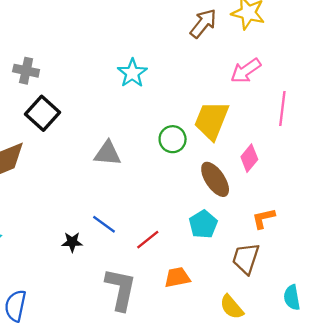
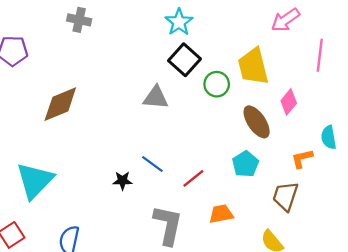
black square: (43, 113) -> (185, 60), moved
yellow trapezoid: (212, 120) -> (253, 66), turned -36
cyan semicircle: (292, 297) -> (329, 137), moved

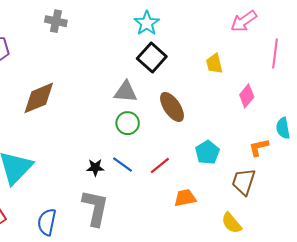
yellow trapezoid: (253, 66) -> (214, 64), size x0.6
green circle: (217, 84) -> (128, 123), moved
brown ellipse: (257, 122) -> (172, 107), moved
blue line: (152, 164) -> (123, 164), moved
gray L-shape: (168, 225) -> (95, 208), moved

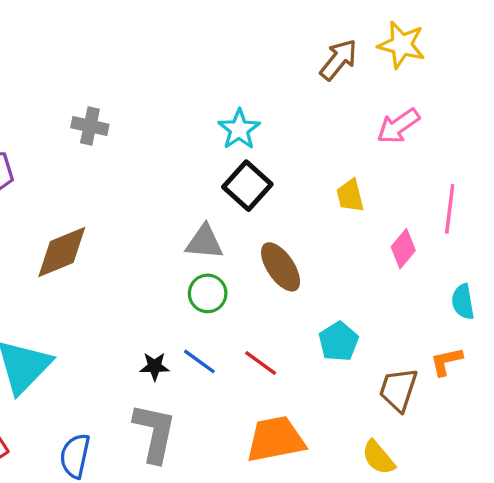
pink line: (275, 53) -> (450, 209), moved
orange L-shape: (259, 147) -> (446, 361), moved
red line: (160, 165) -> (261, 363), turned 75
orange trapezoid: (185, 198) -> (276, 439), moved, size x1.6

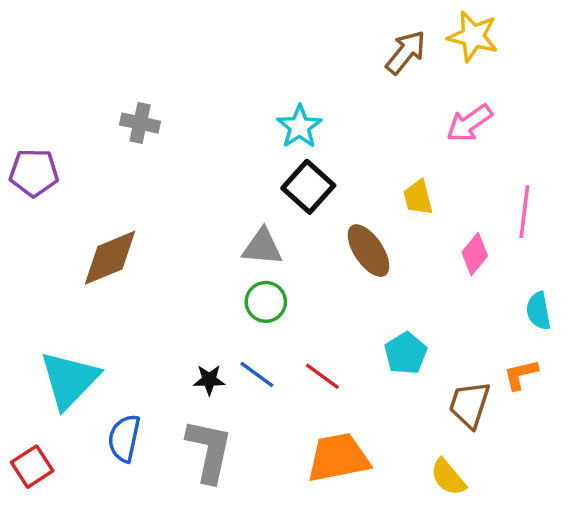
brown ellipse: (281, 267) -> (368, 251), moved
blue semicircle: (75, 456) -> (124, 438), moved

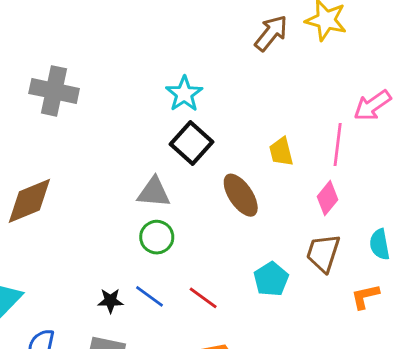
gray cross: (140, 123) -> (54, 91), size x1.5
pink arrow: (469, 123) -> (372, 105), moved
pink line: (524, 212) -> (338, 144), moved
brown trapezoid: (469, 405) -> (323, 253), moved

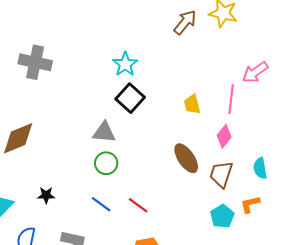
brown ellipse: (241, 195) -> (186, 158), moved
cyan pentagon: (271, 279) -> (222, 216), moved
black star: (110, 301) -> (46, 195), moved

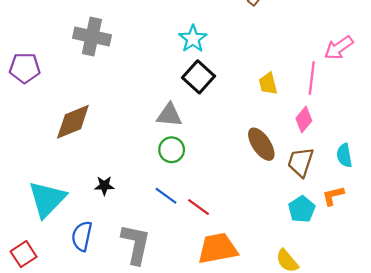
red line: (138, 205) -> (199, 207), moved

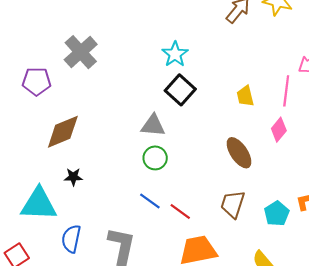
gray cross: (92, 37) -> (81, 52), turned 36
purple pentagon: (25, 68) -> (37, 81), moved
brown trapezoid: (301, 162) -> (233, 204), moved
black star: (104, 186) -> (73, 177), moved
cyan triangle: (47, 199) -> (39, 204), turned 48

